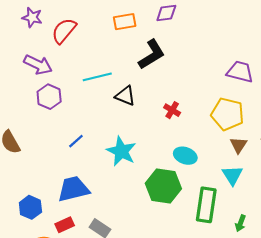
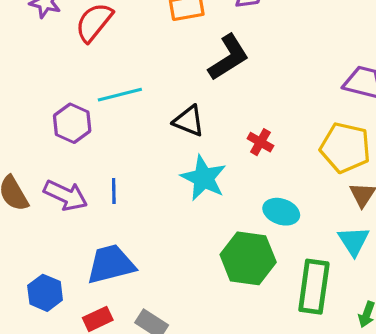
purple arrow: (38, 65) -> (66, 195), moved
cyan line: (97, 77) -> (120, 95), moved
blue line: (76, 141) -> (114, 191), turned -49
cyan star: (121, 151) -> (204, 178), moved

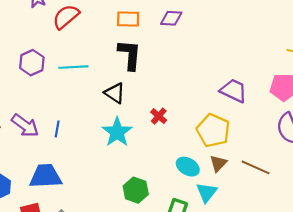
black L-shape: (229, 57) -> (130, 55), moved, turned -64
purple hexagon: (72, 123) -> (32, 63), moved
cyan ellipse: (281, 212) -> (188, 167), moved
green hexagon: (248, 258) -> (136, 190), size x0.7

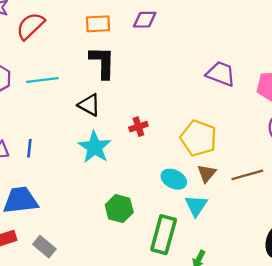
purple trapezoid: (234, 91) -> (221, 74), moved
red cross: (159, 116) -> (138, 127), turned 35
brown line: (256, 167) -> (247, 175), turned -36

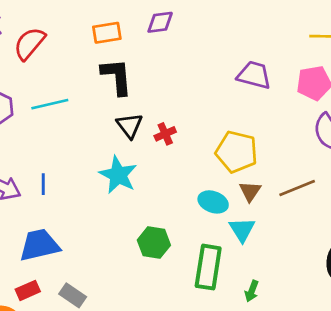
black triangle: (89, 105) -> (130, 126), moved, turned 30
red cross: (138, 127) -> (165, 134), moved

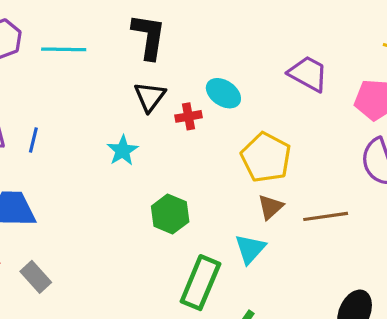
cyan star: (118, 175) -> (123, 151), size x0.7
cyan ellipse: (213, 202) -> (223, 93), moved
green hexagon: (154, 243) -> (170, 214), moved

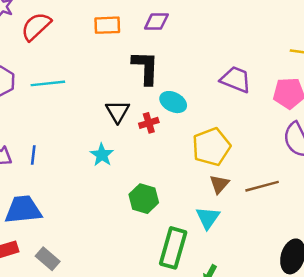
black L-shape: (149, 36) -> (146, 68), moved
yellow pentagon: (266, 157) -> (211, 147), turned 30

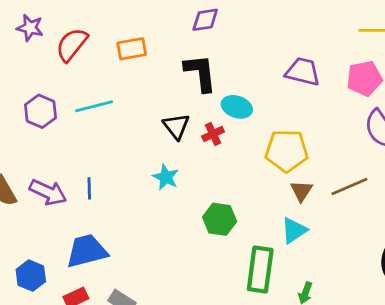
orange rectangle: (107, 25) -> (132, 49), moved
yellow pentagon: (211, 147) -> (287, 151), turned 30
cyan triangle: (208, 218) -> (294, 230), turned 30

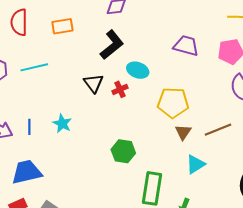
red semicircle: (72, 45) -> (19, 22), turned -40
black L-shape: (200, 73) -> (112, 45), turned 56
cyan star: (166, 177) -> (62, 124), moved
cyan triangle: (294, 230) -> (195, 164), moved

